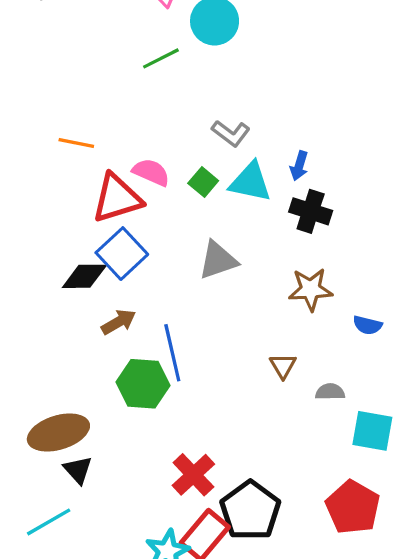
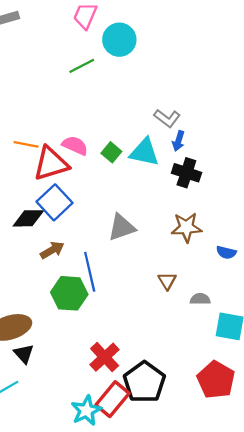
gray L-shape: (231, 133) -> (167, 118), moved
orange line: (76, 143) -> (26, 144), moved
gray triangle: (218, 260) -> (122, 227), moved

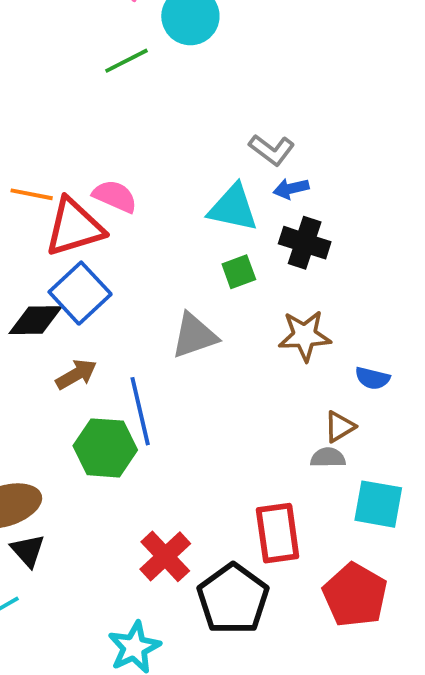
blue arrow: (178, 141) -> (291, 188), turned 60
green square: (111, 152) -> (239, 272), moved, turned 30
brown triangle: (167, 281) -> (339, 427), moved, turned 30
red rectangle: (112, 399) -> (278, 533), moved, turned -48

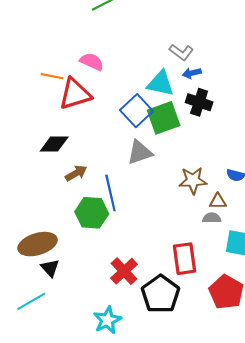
pink semicircle: (115, 196) -> (92, 62), moved
green square: (239, 272) -> (164, 118), size x1.8
blue square: (80, 293) -> (137, 111), moved
brown star: (305, 336) -> (193, 180), moved
brown triangle: (339, 427) -> (218, 201), turned 30

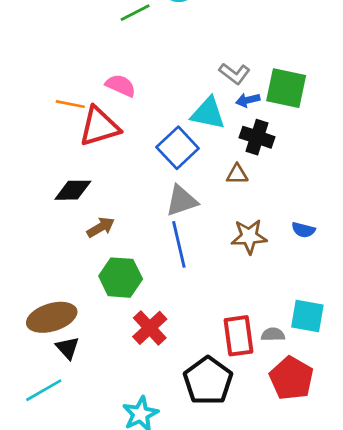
green square: (164, 118) -> (286, 88), moved, turned 32
blue line: (110, 193) -> (179, 244), moved
brown triangle: (218, 201) -> (237, 174), moved
gray semicircle: (212, 218) -> (273, 335), moved
red cross: (124, 271) -> (150, 328), moved

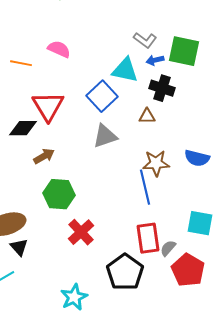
red triangle: (99, 127) -> (48, 106), moved, turned -44
blue semicircle: (303, 230) -> (197, 158), size x1.4
blue line: (179, 244) -> (145, 187), moved
gray semicircle: (273, 335) -> (168, 248), moved, turned -48

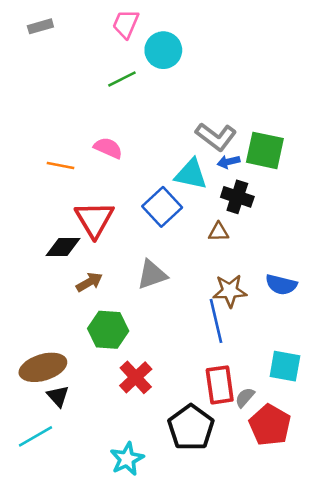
gray L-shape: (145, 40) -> (216, 137), size x1.4
gray triangle: (105, 136) -> (152, 275), moved

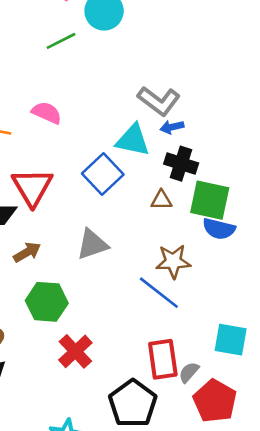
green square: (265, 150) -> (210, 200), moved
blue semicircle: (281, 285) -> (219, 229), moved
blue line: (216, 321) -> (159, 293), turned -39

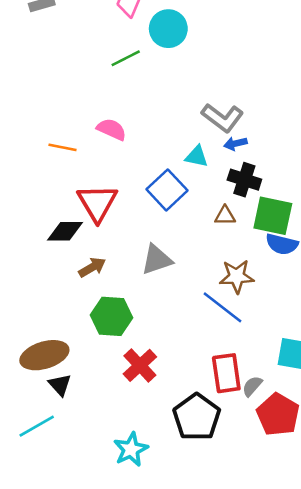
cyan triangle: (133, 140) -> (197, 156), size x0.7

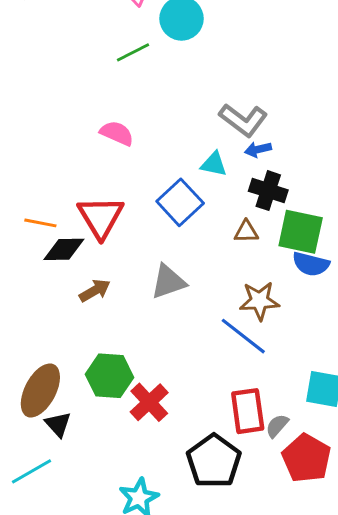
orange line: (62, 147) -> (40, 223), moved
green hexagon: (111, 316) -> (109, 376), moved
brown ellipse: (44, 355) -> (40, 390), turned -45

